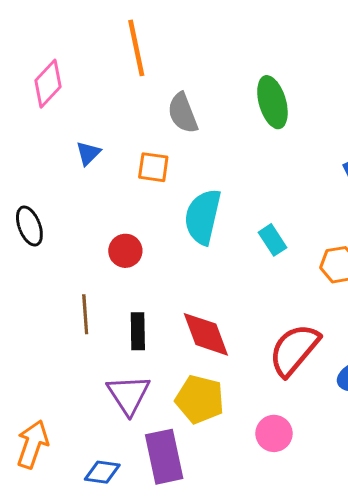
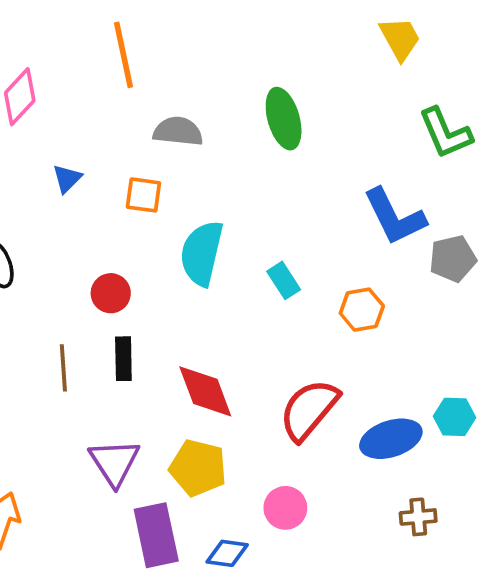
gray semicircle: (183, 113) -> (178, 131), turned 117
black rectangle: (138, 331) -> (123, 359), moved
blue diamond: (102, 472) -> (227, 553), moved

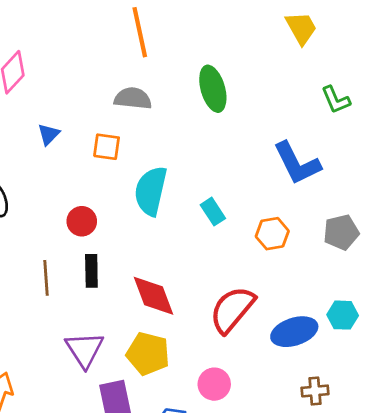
orange line: (123, 55) -> (140, 32), moved
green L-shape: (445, 133) -> (336, 100), size x0.7
gray pentagon: (453, 259) -> (341, 232), moved

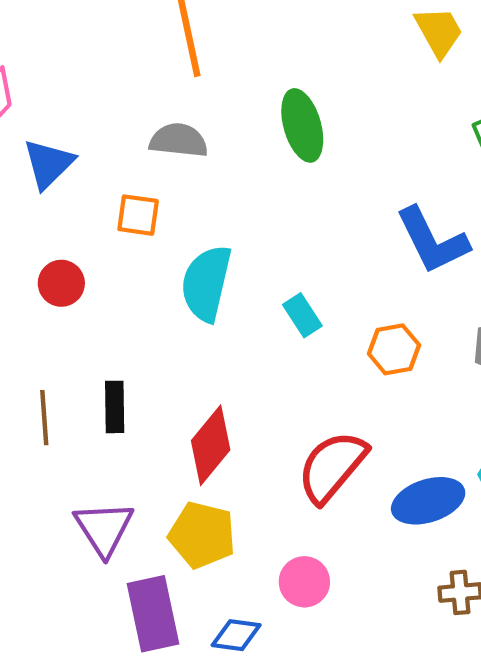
blue triangle: (49, 134) -> (49, 164), moved, size x1.5
red circle: (82, 221) -> (61, 283), moved
red diamond: (154, 296) -> (211, 445), turned 60

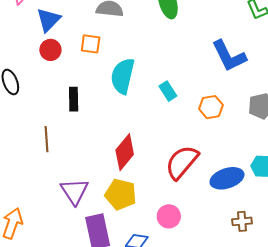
red circle: (61, 283) -> (50, 50), moved
black rectangle: (115, 407) -> (74, 99), moved

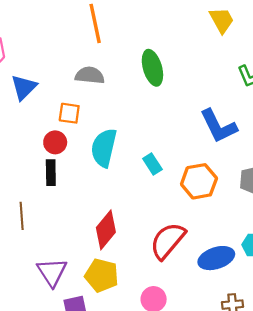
red circle: (50, 50) -> (55, 142), moved
orange hexagon: (211, 107) -> (199, 181), size x1.4

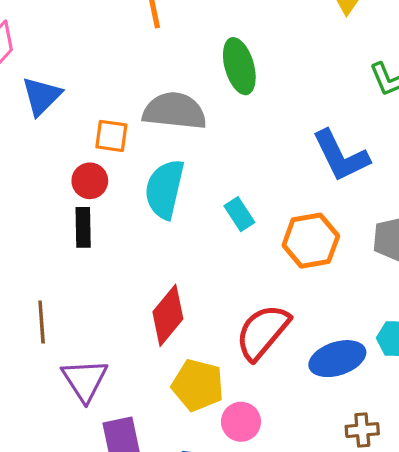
gray semicircle: (90, 75) -> (175, 111), moved, size x1.4
brown line: (22, 216) -> (42, 322), moved
yellow pentagon: (102, 275) -> (198, 385), moved

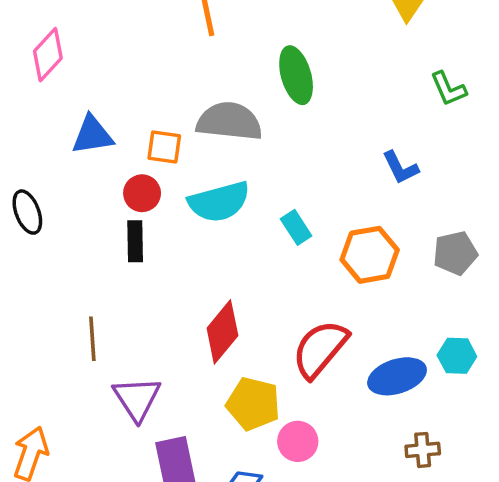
blue triangle: (42, 96) -> (92, 135), moved, turned 36
blue L-shape: (341, 156) -> (400, 168), size x0.6
cyan semicircle: (165, 189) -> (219, 202), turned -118

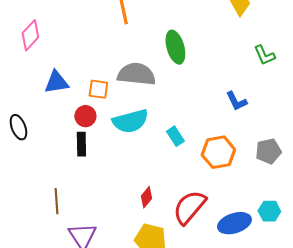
red diamond: (222, 332) -> (146, 197), moved, size x0.6

